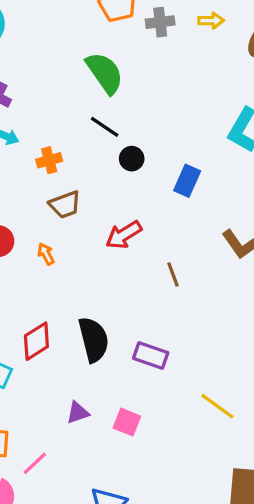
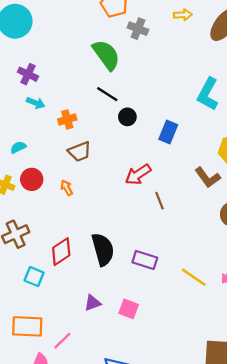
gray cross: (160, 22) -> (138, 29), moved, turned 30
red arrow: (124, 235) -> (138, 174), moved
yellow line: (217, 406) -> (194, 277), moved

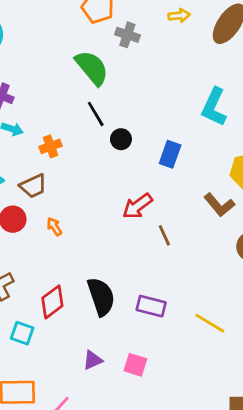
black line: (107, 94) -> (96, 114), turned 30
brown trapezoid: (80, 152) -> (33, 186), moved

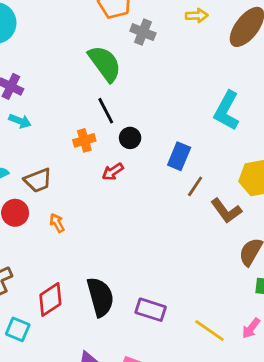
orange cross: (51, 146) -> (84, 140), moved
red arrow: (137, 206) -> (113, 172), moved, size x0.7
brown line: (164, 235) -> (195, 186), moved, turned 55

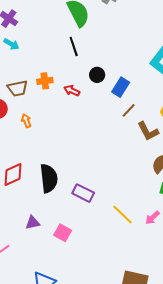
black circle: (130, 138) -> (97, 75), moved
orange cross: (84, 140) -> (45, 81), moved
red arrow: (113, 172) -> (72, 91), turned 49

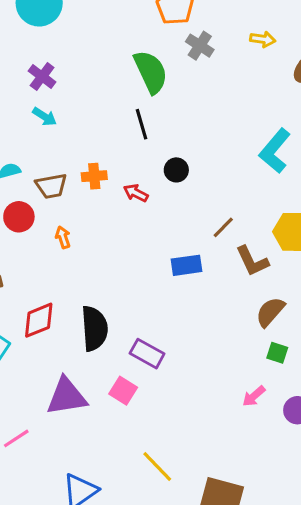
blue rectangle: (121, 87) -> (186, 265), moved, turned 48
yellow line: (123, 215) -> (157, 466), moved
purple triangle: (33, 223) -> (67, 397), size x1.8
pink square: (63, 233) -> (123, 391), moved

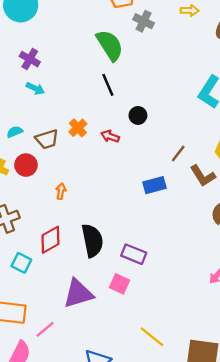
orange cross: (94, 176) -> (78, 128), turned -30
orange arrow: (63, 237) -> (61, 191), moved, turned 35

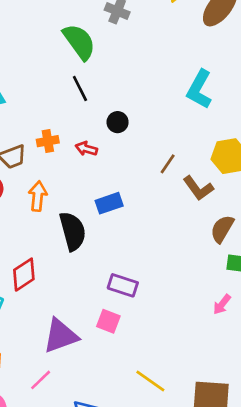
orange cross: (78, 128) -> (48, 141), turned 36
blue rectangle: (155, 185) -> (109, 203), moved
orange arrow: (61, 191) -> (38, 196), moved, size x1.5
black semicircle: (92, 241) -> (73, 231), moved
pink line: (45, 329) -> (41, 380), moved

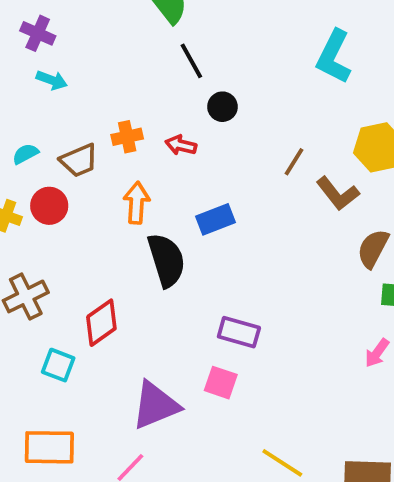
black line: (80, 88) -> (191, 61), moved
orange arrow: (38, 196) -> (137, 203), moved

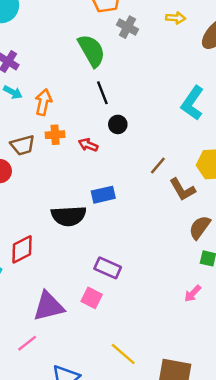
orange arrow: (137, 203) -> (43, 102), moved
black semicircle: (166, 260) -> (69, 216), turned 96

